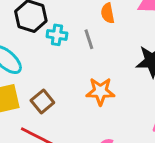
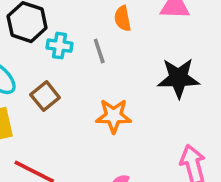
brown square: (42, 102) -> (45, 96), moved

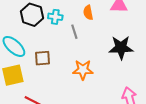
cyan cross: (59, 46) -> (55, 17), moved
brown square: (45, 96) -> (43, 58), turned 35

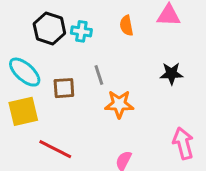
gray line: (74, 32) -> (99, 75), moved
black star: (121, 48) -> (172, 74), size x0.7

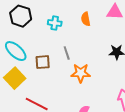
black hexagon: (49, 28) -> (21, 16), moved
yellow square: (23, 111) -> (15, 78), turned -30

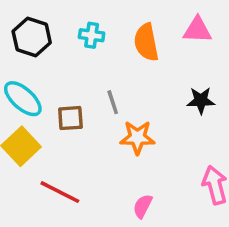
orange semicircle: (86, 19) -> (146, 42), size x1.5
cyan cross: (55, 23) -> (92, 35), moved

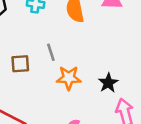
black star: (201, 100) -> (108, 83), moved, turned -30

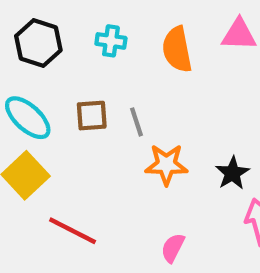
brown square: (20, 64) -> (92, 116), moved

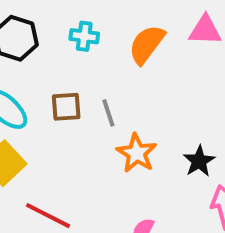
orange semicircle: (177, 49) -> (147, 44), turned 48
orange star: (166, 165) -> (137, 153), turned 30

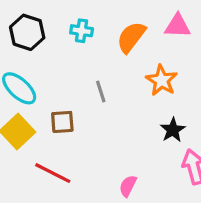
brown square: (66, 107) -> (62, 122), moved
orange star: (137, 153) -> (162, 80), moved

